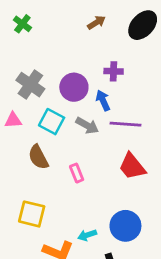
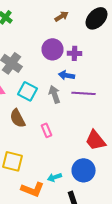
purple circle: (74, 87) -> (52, 49), moved
blue arrow: (103, 100) -> (66, 75), turned -56
gray arrow: (87, 125) -> (54, 94), turned -138
red trapezoid: (132, 166) -> (96, 140), moved

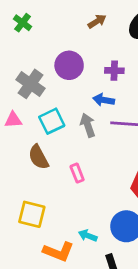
purple circle: (52, 49) -> (69, 65), moved
cyan square: (28, 91) -> (52, 121), turned 36
cyan arrow: (54, 177) -> (88, 236), turned 40

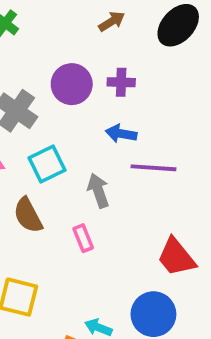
purple cross: (114, 71) -> (121, 82), moved
gray arrow: (88, 125) -> (98, 191), moved

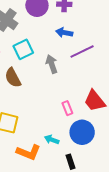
purple line: (153, 168) -> (82, 51), turned -30
pink rectangle: (83, 238) -> (67, 108), moved

